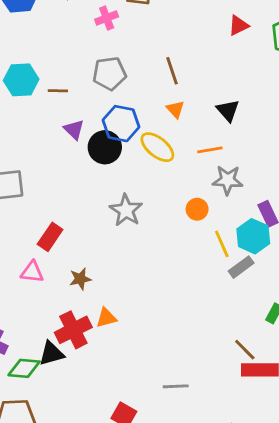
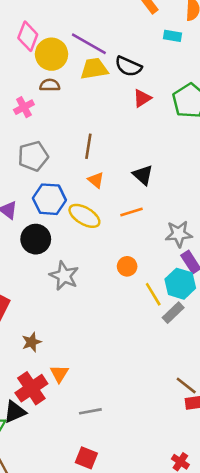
brown line: (172, 71) -> (88, 146), turned 35
black circle: (105, 147) -> (36, 239), moved
gray star: (228, 180) -> (179, 234), moved
orange triangle: (106, 318) -> (59, 374), turned -36
gray line: (176, 386) -> (90, 411), moved

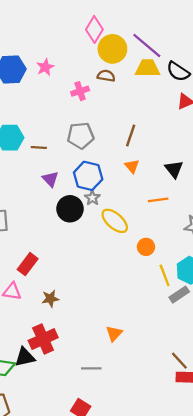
yellow ellipse: (84, 216) -> (115, 221), moved
gray star: (64, 276) -> (92, 198), moved, size x0.6
orange triangle: (59, 374) -> (114, 333), moved

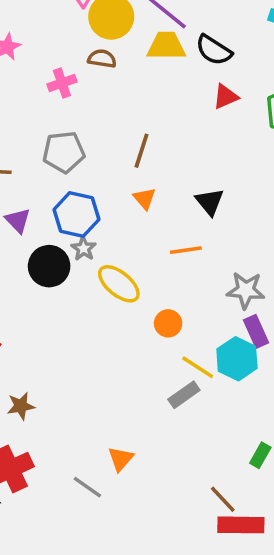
yellow line: (165, 275) -> (198, 367), turned -35
gray rectangle: (179, 295) -> (184, 395), moved
gray line: (91, 368) -> (87, 487), moved, turned 36

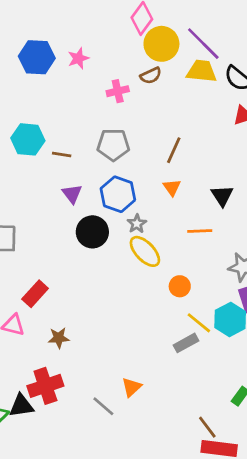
brown semicircle: (102, 59) -> (151, 76), turned 140
gray star: (84, 248) -> (137, 224), moved

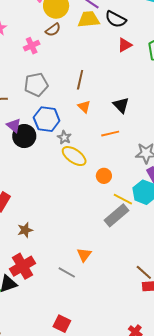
black circle: (92, 232) -> (24, 136), moved
gray rectangle: (186, 343) -> (117, 215), size x1.4

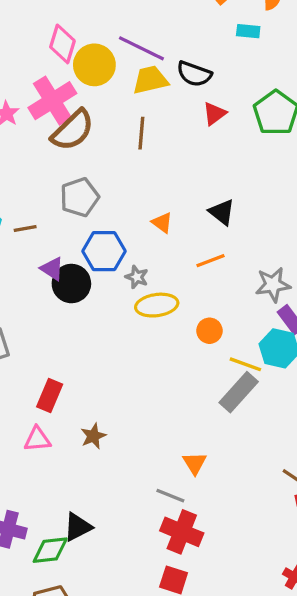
brown semicircle: (53, 30) -> (73, 130), moved, size x1.8
pink cross: (32, 46) -> (52, 101), moved, size x1.8
brown line: (80, 80) -> (141, 133), moved
yellow ellipse: (74, 156) -> (157, 305), turned -35
red cross: (22, 266) -> (182, 532), moved, turned -30

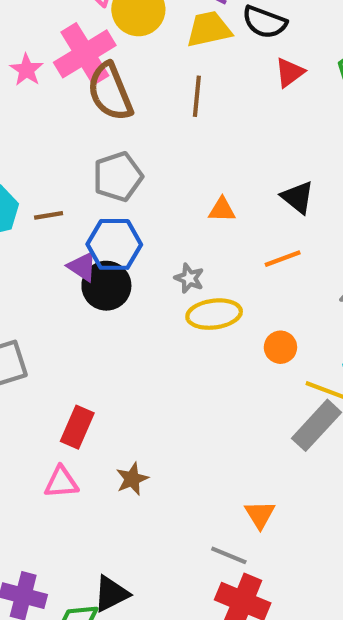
brown semicircle: (73, 130) -> (110, 92), turned 111
orange triangle: (162, 223) -> (222, 210), turned -35
blue hexagon: (104, 251) -> (114, 244), moved

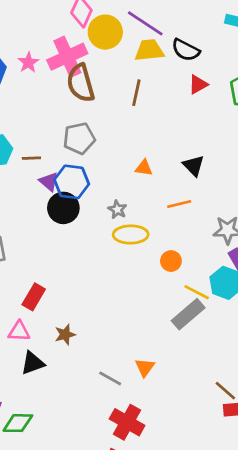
purple triangle: (82, 267) -> (49, 182), moved
gray line: (229, 555) -> (110, 378), moved
black triangle: (111, 594) -> (33, 363), moved

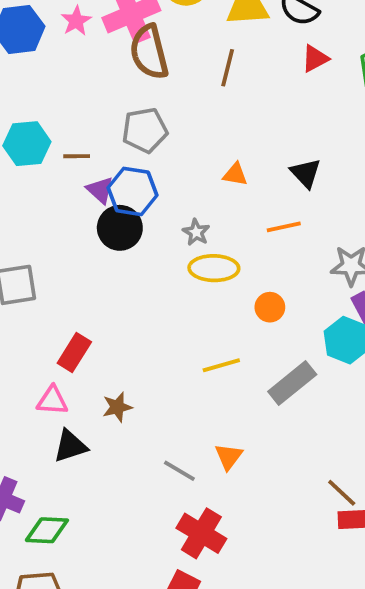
yellow line: (197, 292) -> (221, 365), moved, turned -45

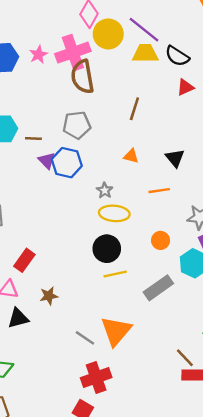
brown line: (228, 68) -> (134, 109), moved
black circle: (120, 228) -> (107, 249), moved
orange circle: (270, 307) -> (161, 240), moved
orange triangle: (229, 457) -> (116, 331), size x1.8
red cross: (201, 533) -> (96, 378), turned 36

